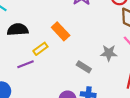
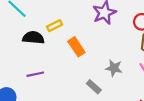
yellow rectangle: (40, 49) -> (54, 26), moved
gray star: (109, 53) -> (114, 68), moved

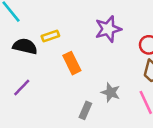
purple line: (35, 74) -> (22, 88), turned -42
gray rectangle: (94, 87) -> (85, 110), turned 64

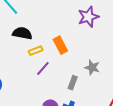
yellow rectangle: (50, 36) -> (36, 51), moved
purple line: (22, 88) -> (43, 68), moved

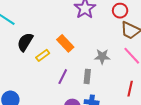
black semicircle: (22, 33) -> (25, 42), turned -54
purple line: (43, 68) -> (63, 77), moved

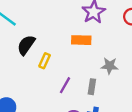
orange rectangle: (65, 43) -> (81, 40), moved, turned -48
yellow rectangle: (43, 55) -> (45, 61), turned -32

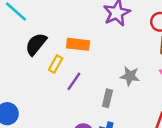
orange rectangle: (81, 40) -> (78, 44), moved
purple line: (65, 85) -> (74, 81), moved

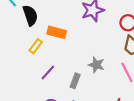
black semicircle: (36, 44) -> (30, 15), moved, turned 114
purple line: (74, 81) -> (48, 72), moved

